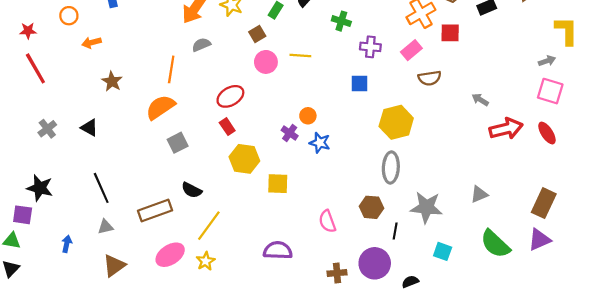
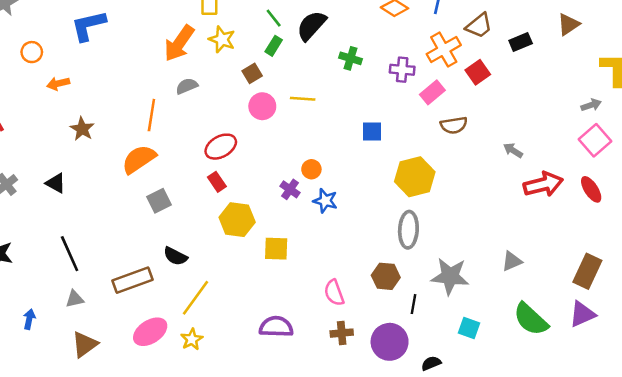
red square: (450, 33) -> (478, 72), turned -36
purple cross: (370, 47) -> (402, 70), moved
pink square: (550, 91) -> (595, 140), turned 32
brown cross: (337, 273) -> (342, 333), moved

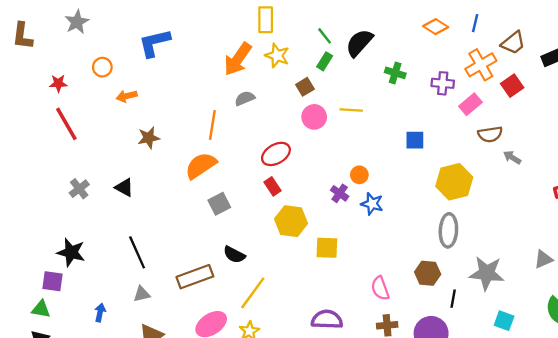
brown star: (82, 129) -> (149, 138), turned 30
gray arrow: (513, 150) -> (512, 157), moved

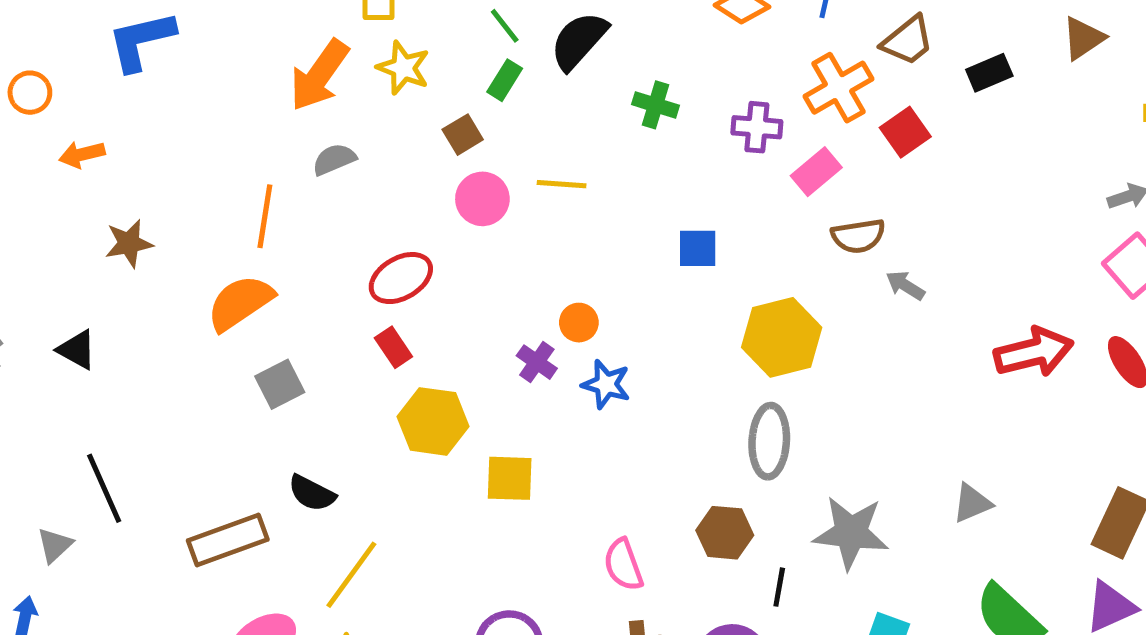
gray triangle: (142, 294) -> (55, 545), moved, turned -30

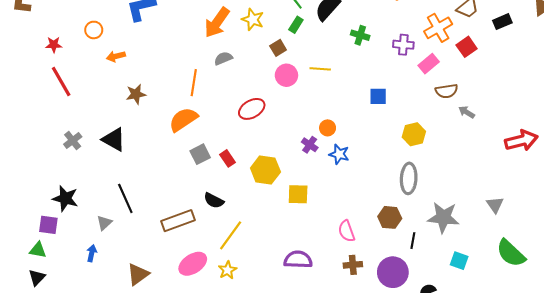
yellow hexagon: (782, 337) -> (414, 134), size x0.7
red rectangle: (393, 347) -> (227, 158), moved
black triangle: (77, 350) -> (114, 139), size x1.4
gray triangle: (972, 503) -> (495, 205), turned -42

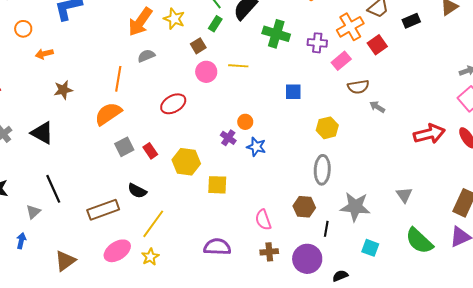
green cross: (360, 35) -> (276, 34), size x1.5

